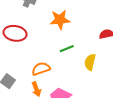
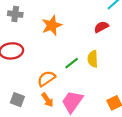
green line: (67, 49) -> (72, 63), moved

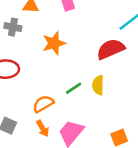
red semicircle: (101, 27) -> (111, 49), size x1.6

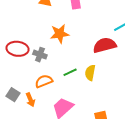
gray cross: (13, 27) -> (40, 55), moved
orange arrow: (43, 128) -> (30, 100), moved

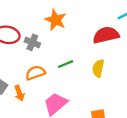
orange star: (60, 34) -> (56, 20), turned 30
yellow semicircle: (90, 73) -> (98, 68), moved

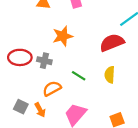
orange star: (56, 20) -> (63, 36), turned -30
green line: (66, 64) -> (79, 76), turned 64

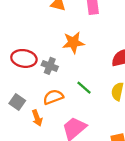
gray square: (21, 107) -> (17, 102), moved

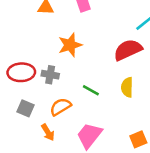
gray square: (17, 102) -> (25, 108), moved

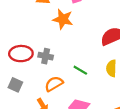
orange star: (70, 45) -> (63, 19), moved, turned 30
gray square: (25, 108) -> (15, 85), moved

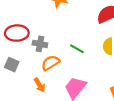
gray cross: (46, 56) -> (40, 44), moved

